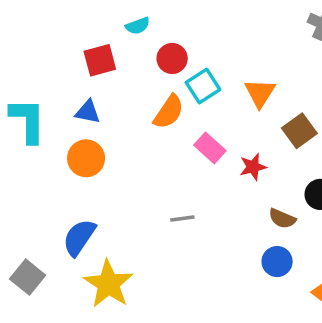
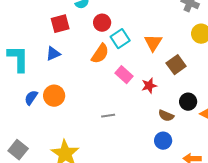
blue triangle: (88, 112) -> (53, 54), turned -35
orange circle: (86, 158) -> (54, 96), moved
blue semicircle: (79, 237) -> (31, 98), moved, size x0.7

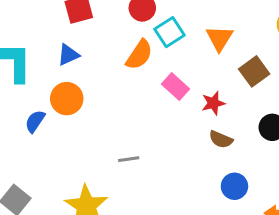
orange circle: (54, 96) -> (67, 99), moved
gray line: (108, 116) -> (129, 159), moved
brown semicircle: (166, 116) -> (221, 139), moved

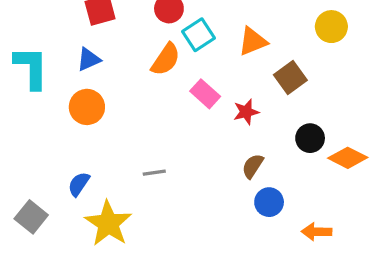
orange triangle: (219, 38) -> (253, 41), turned 36
blue semicircle: (35, 121) -> (79, 184), moved
brown semicircle: (221, 139) -> (253, 166), moved, turned 100

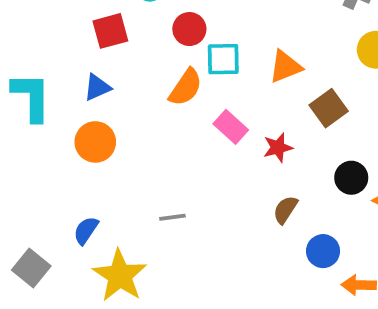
cyan square: (198, 35) -> (223, 59), turned 32
blue circle: (269, 202) -> (323, 251), moved

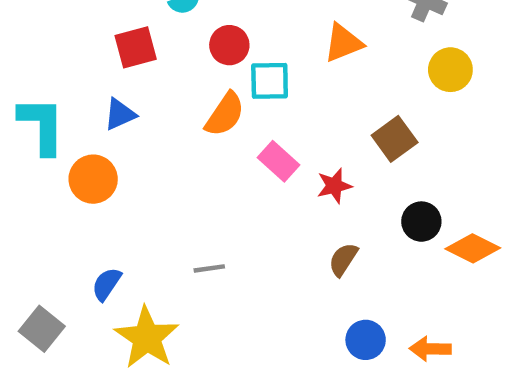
orange triangle: (285, 67) -> (343, 43), moved
orange circle: (95, 142) -> (93, 179), moved
blue circle: (323, 251) -> (366, 340), moved

